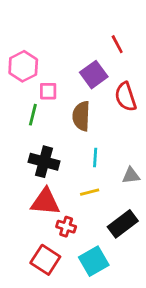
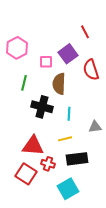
pink square: (48, 91) -> (46, 62), moved
black cross: (44, 162) -> (42, 107), moved
black rectangle: (123, 224) -> (77, 159), moved, turned 30
red square: (45, 260) -> (26, 174), moved

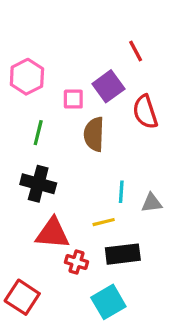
black cross: (42, 107) -> (38, 184), moved
cyan line: (69, 114) -> (121, 192), moved
red square: (26, 174) -> (22, 297), moved

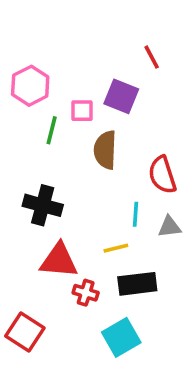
purple square: (108, 86) -> (121, 96), turned -32
red semicircle: (145, 112) -> (162, 175), moved
green line: (38, 133) -> (52, 130), moved

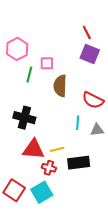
purple square: (121, 96) -> (90, 54), moved
red semicircle: (162, 175) -> (93, 100), turned -45
yellow line: (116, 248) -> (57, 149), moved
cyan square: (121, 337) -> (42, 192), moved

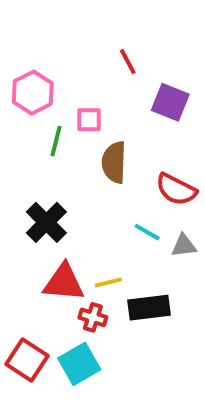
red line: (87, 33) -> (128, 62), moved
black cross: (24, 118) -> (46, 222), turned 30
cyan line: (78, 123) -> (147, 232), turned -64

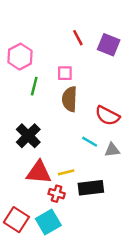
purple square: (170, 102) -> (109, 45), moved
pink square: (89, 120) -> (65, 73), moved

